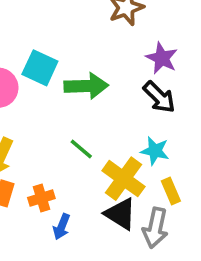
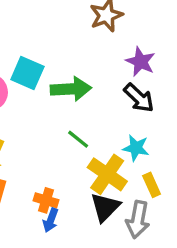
green line: (81, 149) -> (78, 139), moved
orange cross: (41, 198) -> (46, 200), moved, turned 35
black triangle: (121, 214) -> (105, 207), turned 44

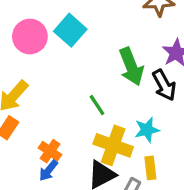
green arrow: (71, 89) -> (131, 67), moved, turned 54
cyan star: (136, 148) -> (147, 130), turned 30
yellow cross: (107, 174) -> (113, 145), turned -33

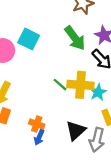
green arrow: (131, 67) -> (75, 38), moved
yellow cross: (113, 145) -> (80, 85), moved

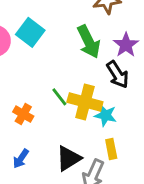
cyan star: (98, 92) -> (105, 115), turned 30
orange cross: (37, 124) -> (23, 114), moved

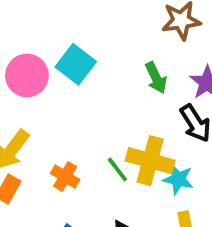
green arrow: (89, 42) -> (156, 78), size x0.7
green line: (59, 97) -> (117, 170), moved

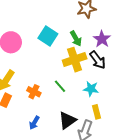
cyan square: (76, 64) -> (48, 36), moved
yellow cross: (150, 161) -> (75, 60), moved, turned -30

